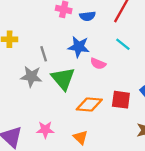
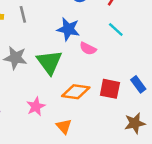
gray line: (44, 54) -> (23, 14), moved
pink star: (45, 130) -> (36, 107), moved, turned -30

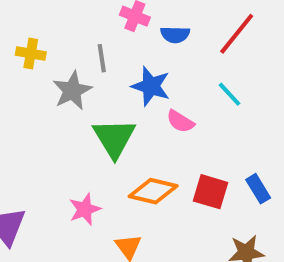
gray line: (23, 14) -> (102, 58), moved
gray star: (15, 58) -> (72, 91), moved, turned 30

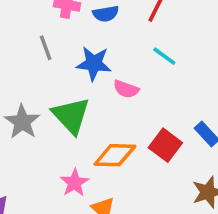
gray star: (72, 91) -> (22, 122), moved
red square: (210, 192) -> (165, 145), turned 32
pink star: (85, 209) -> (75, 183), moved

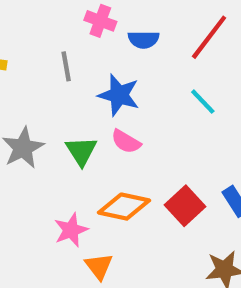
pink semicircle: (126, 89) -> (126, 142), moved
green triangle: (71, 116) -> (81, 151), size x0.7

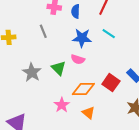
blue semicircle: (144, 40) -> (76, 11), turned 104
blue star: (119, 95) -> (82, 38), moved
orange triangle: (99, 266) -> (88, 113), moved

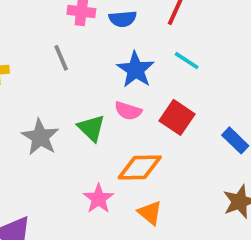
blue semicircle: (76, 11) -> (123, 19), turned -96
blue star: (82, 38) -> (136, 70), turned 30
red square: (111, 83) -> (177, 117), moved

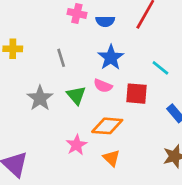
gray line: (61, 58) -> (61, 58), moved
cyan line: (187, 61) -> (160, 68), moved
red square: (177, 117) -> (136, 94), turned -35

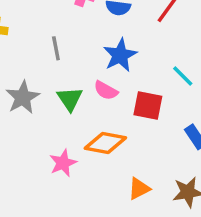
orange triangle: (111, 158) -> (139, 189), moved, turned 42

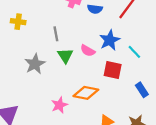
blue star: (120, 55) -> (110, 40), moved
pink semicircle: (106, 90) -> (88, 51), moved
green triangle: (70, 99) -> (65, 56), moved

